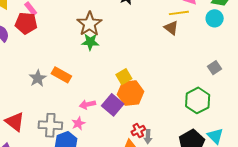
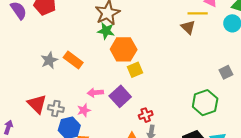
orange hexagon: (131, 93) -> (124, 49), moved
red triangle: (15, 122) -> (37, 104), moved
gray cross: (50, 125) -> (56, 109), size x0.7
red cross: (138, 131) -> (146, 115), moved

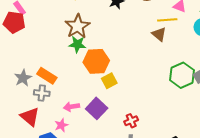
green hexagon: (205, 103) -> (182, 75), moved
red triangle: (37, 104) -> (30, 117), moved
gray cross: (56, 109) -> (42, 93), moved
red cross: (146, 115) -> (131, 121), moved

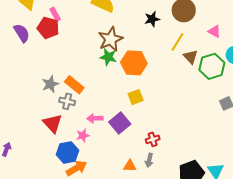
yellow line: (167, 20) -> (178, 42), moved, turned -60
orange hexagon: (96, 61) -> (134, 63), moved
green hexagon: (182, 75) -> (212, 66), moved

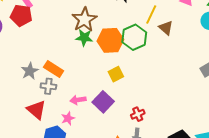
green hexagon: (212, 66) -> (134, 37), moved

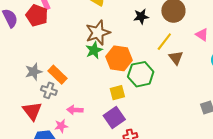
green hexagon: (134, 37) -> (141, 74), moved
green star: (84, 38) -> (94, 50), turned 30
purple square: (103, 102) -> (114, 117), moved

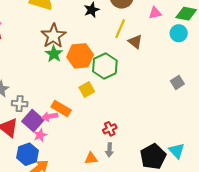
pink triangle: (202, 35) -> (155, 13), turned -32
orange rectangle: (57, 75) -> (61, 108), moved
purple square: (114, 117) -> (33, 121), moved

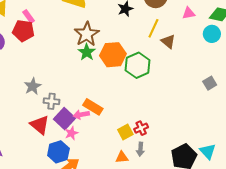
yellow square: (87, 89) -> (125, 132), moved

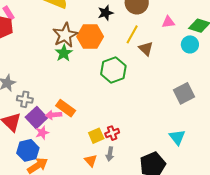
orange hexagon: (113, 55) -> (90, 37), moved
gray square: (210, 83) -> (184, 93), size x1.5
cyan triangle: (208, 151) -> (177, 137), moved
orange triangle: (122, 157) -> (91, 161), turned 48

